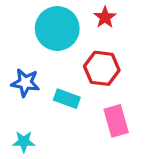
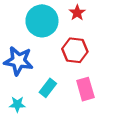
blue star: (25, 83) -> (18, 61), size x1.4
cyan rectangle: (67, 99) -> (48, 88), moved, turned -72

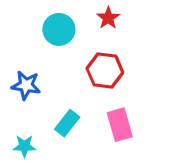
cyan circle: (42, 21) -> (59, 29), size x0.7
blue star: (18, 61) -> (26, 85), size x0.7

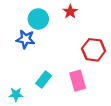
red hexagon: (105, 70) -> (94, 50), moved
blue star: (26, 85) -> (26, 39), moved

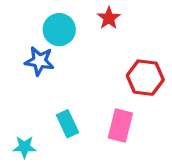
cyan rectangle: (44, 80) -> (67, 124), turned -63
pink rectangle: (78, 81) -> (120, 125), turned 30

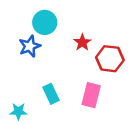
red star: (109, 18) -> (82, 42), moved
blue star: (39, 61) -> (30, 46), turned -30

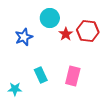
cyan circle: (45, 22) -> (50, 18), moved
red hexagon: (110, 59) -> (88, 31), moved

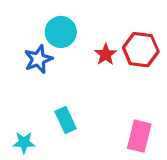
cyan circle: (50, 18) -> (61, 32), moved
pink rectangle: (73, 76) -> (139, 136), moved

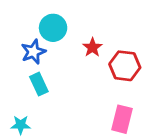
red hexagon: (141, 50) -> (125, 66), moved
cyan rectangle: (66, 120) -> (39, 84), moved

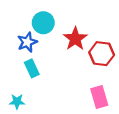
red star: (92, 47) -> (75, 39), size x1.5
pink rectangle: (122, 119) -> (99, 97), turned -30

